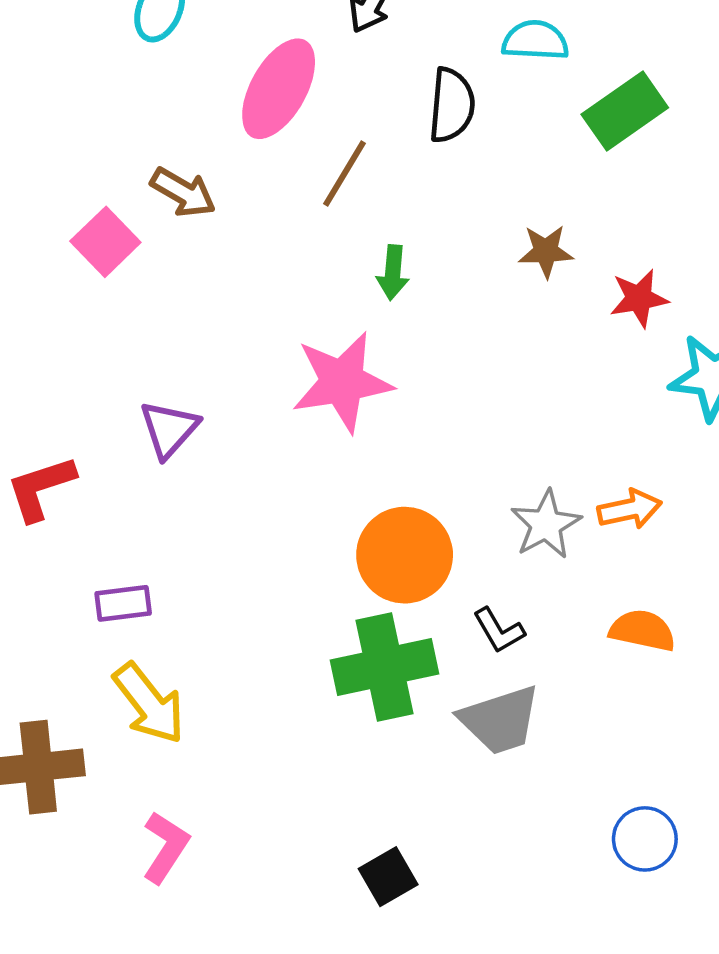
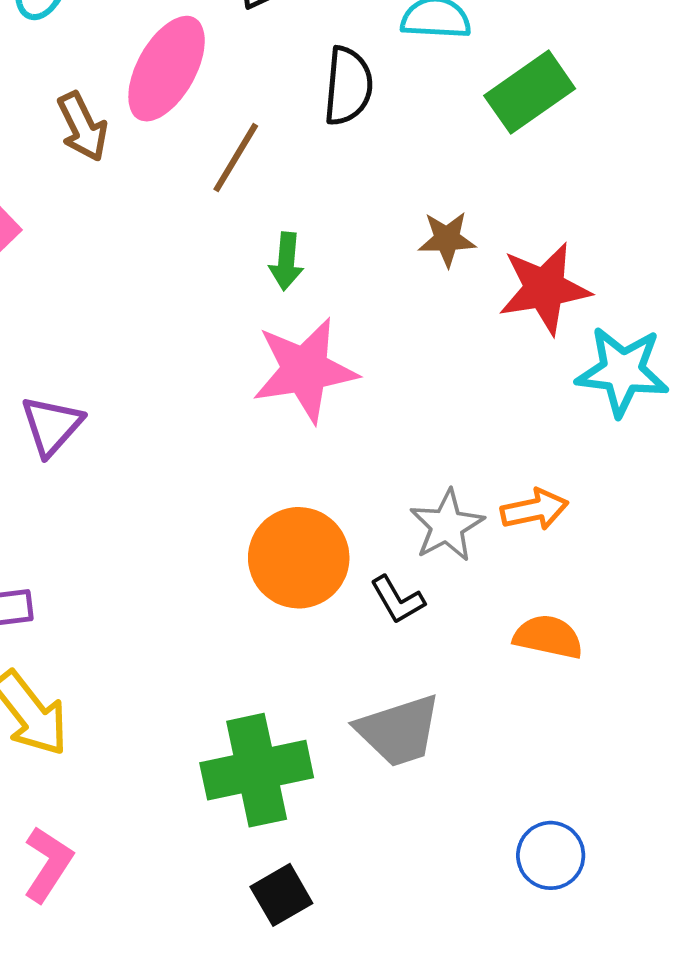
brown arrow: (183, 192) -> (83, 127), moved, turned 34
red star: (639, 298) -> (544, 288), size x1.5
pink star: (342, 382) -> (305, 370), moved
black L-shape: (499, 630) -> (397, 600), moved
green cross: (385, 667) -> (257, 770), moved

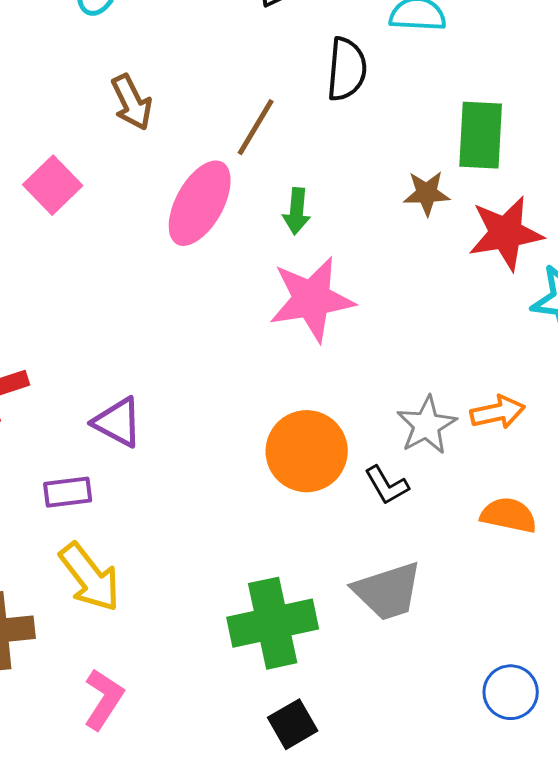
pink ellipse: (167, 69) -> (200, 203), moved
green rectangle: (530, 92) -> (481, 135), moved, turned -52
purple triangle: (52, 426) -> (118, 422), moved, turned -44

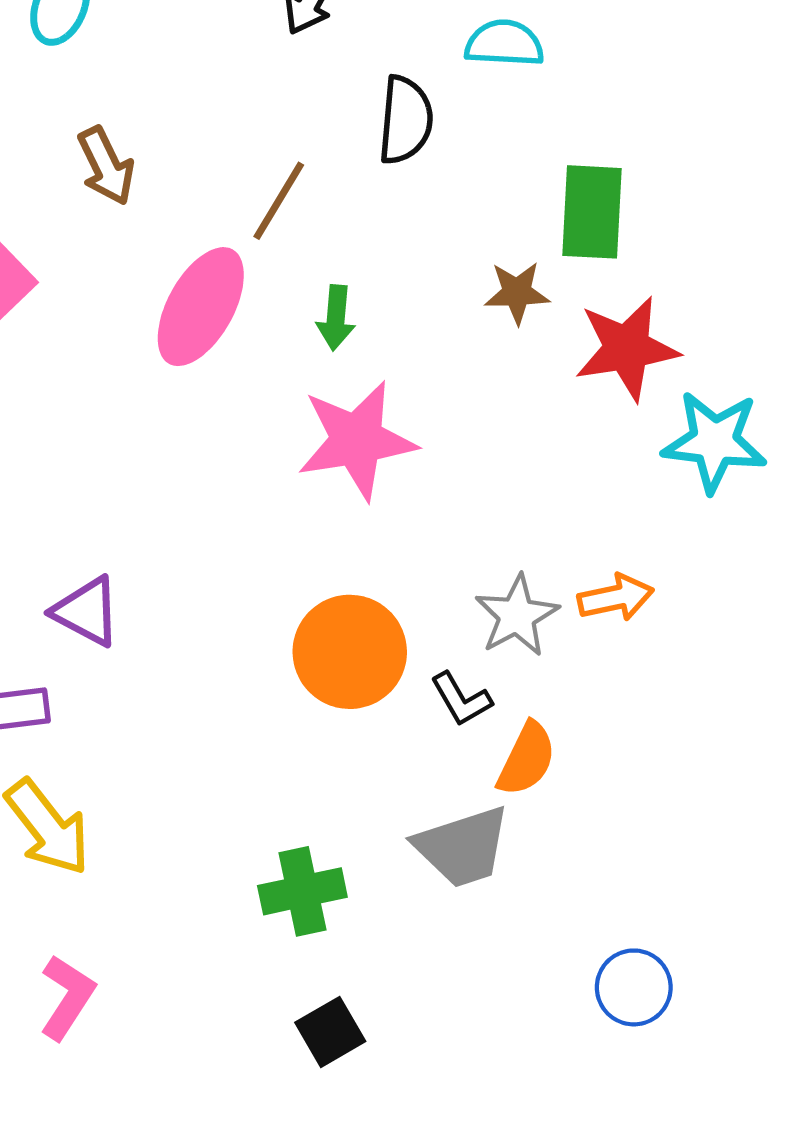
orange semicircle: (509, 515) -> (527, 759), moved, turned 104
green cross: (273, 623) -> (302, 891), size x0.7

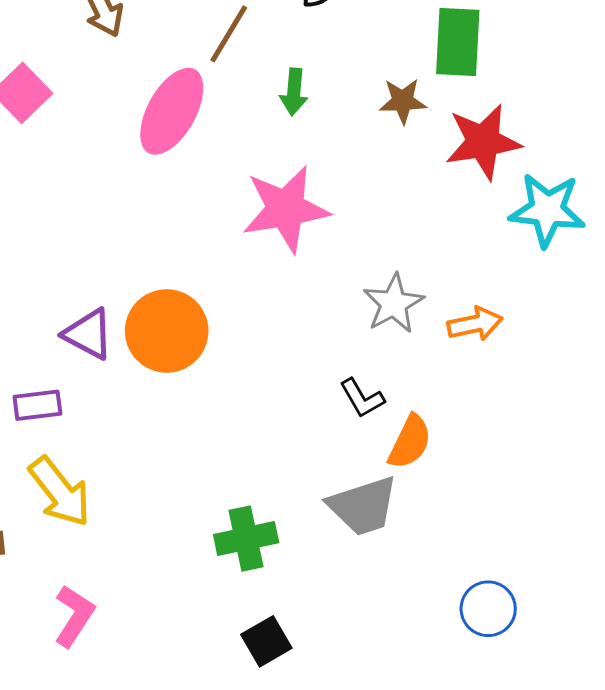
green arrow: (336, 318) -> (294, 92), moved
gray star: (517, 616) -> (394, 304), moved
orange circle: (350, 652) -> (167, 331), moved

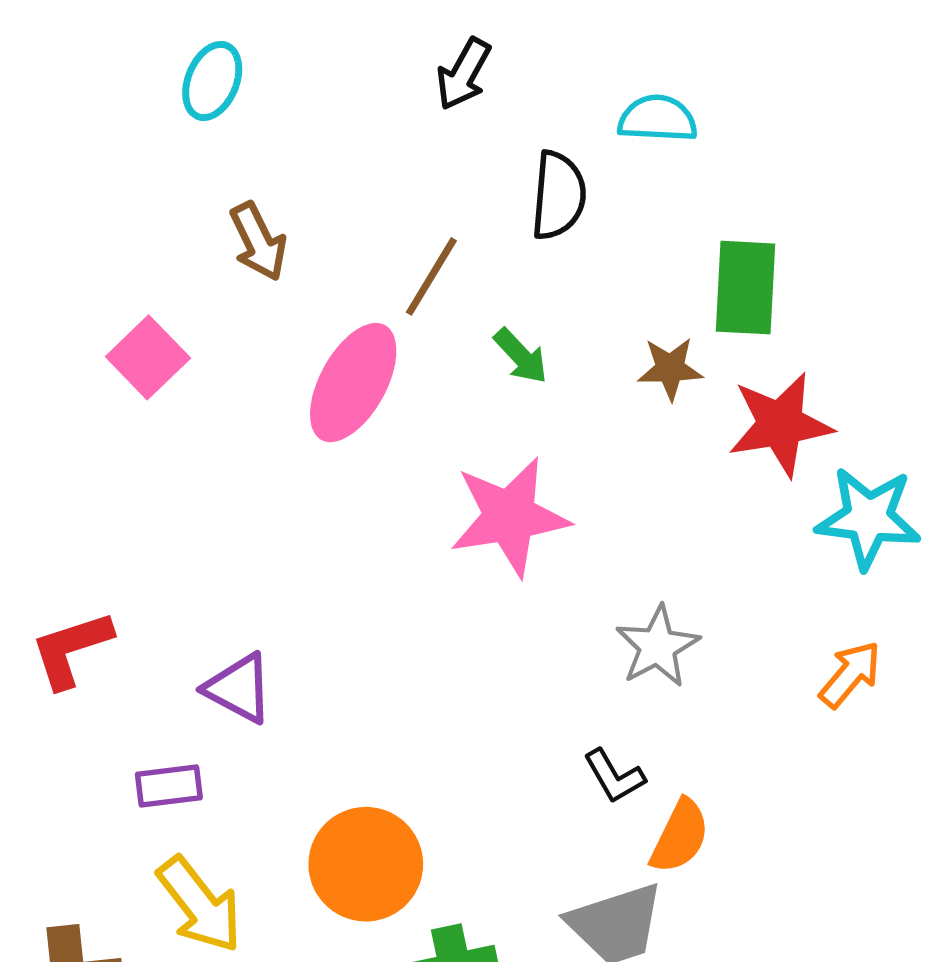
green arrow: (294, 92) -> (521, 356), turned -48
orange arrow: (475, 324) -> (850, 674), moved, turned -38
orange circle: (167, 331) -> (366, 864), moved

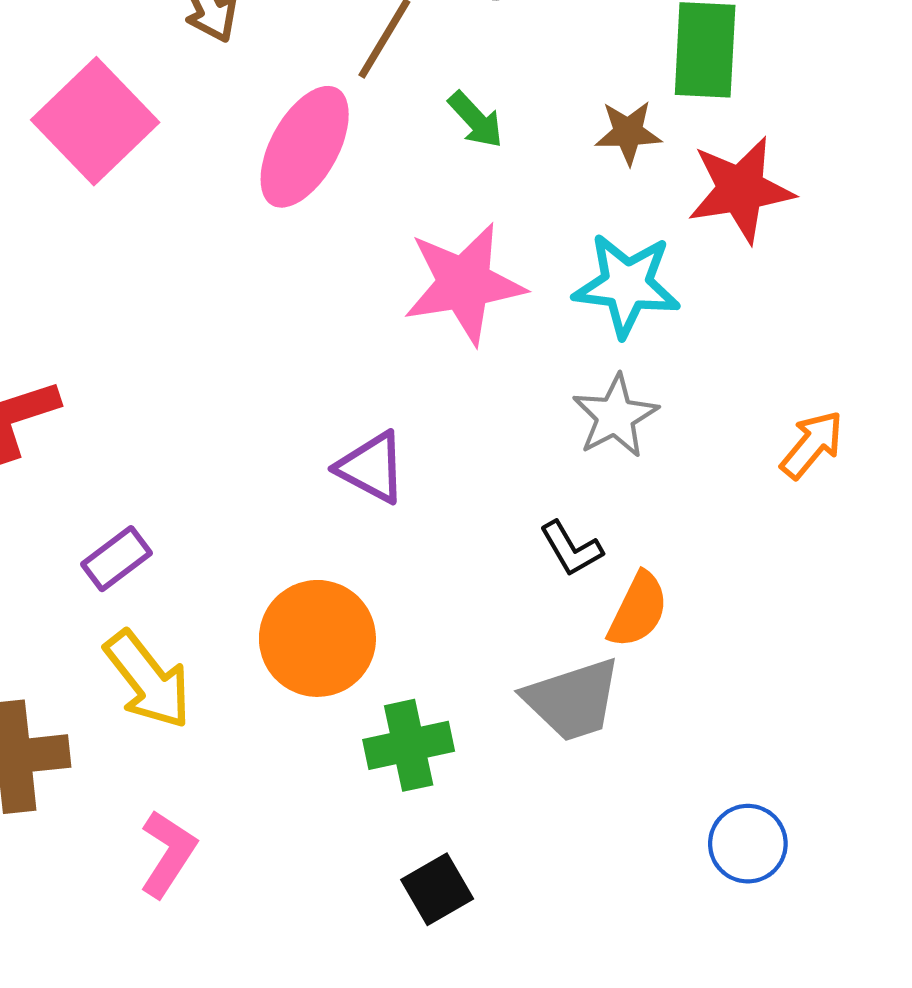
pink square: (148, 357) -> (95, 121), size x1.5
cyan star: (868, 518) -> (627, 285), moved
purple triangle: (239, 688) -> (372, 467), moved
purple rectangle: (169, 786) -> (116, 559), turned -30

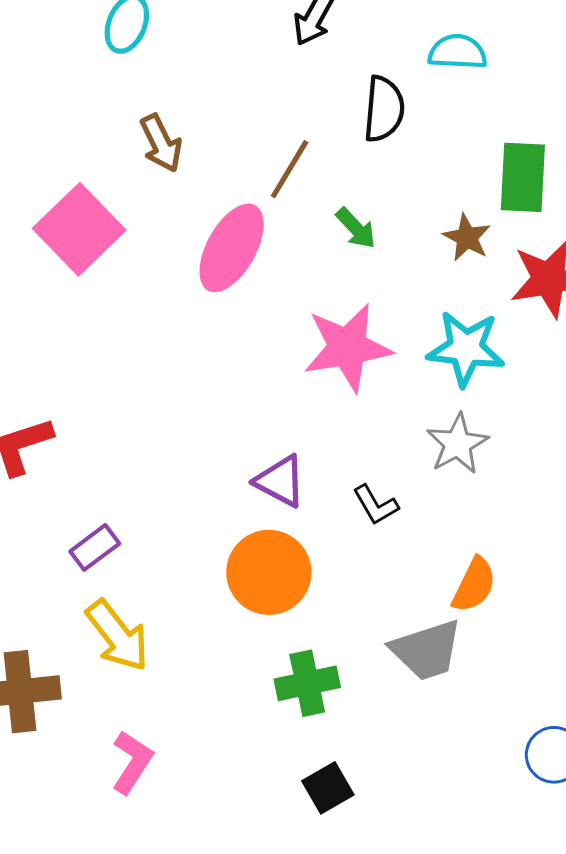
brown star: (628, 133) -> (467, 238), turned 30
black L-shape: (571, 549) -> (376, 505), moved
orange circle: (317, 638) -> (269, 572), moved

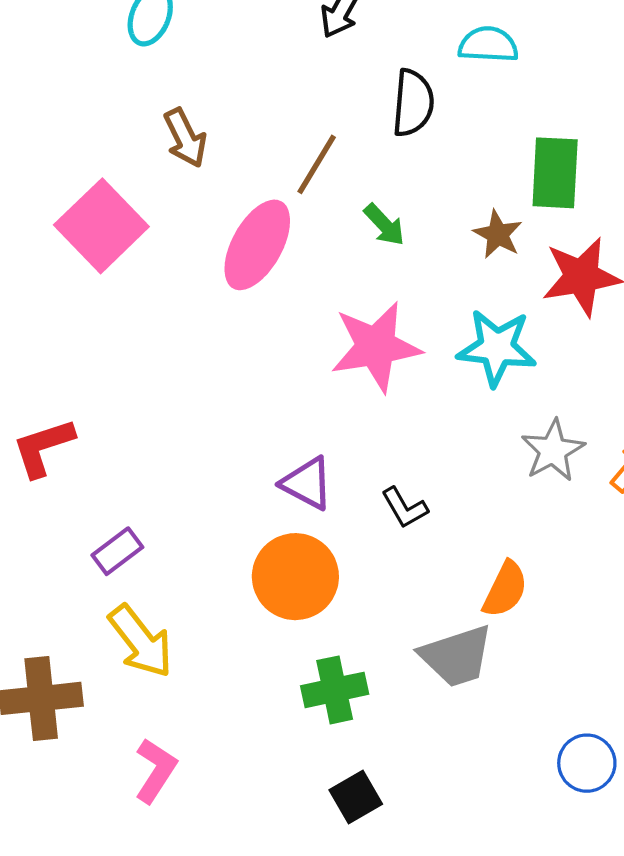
gray star: (458, 444) -> (553, 450), moved

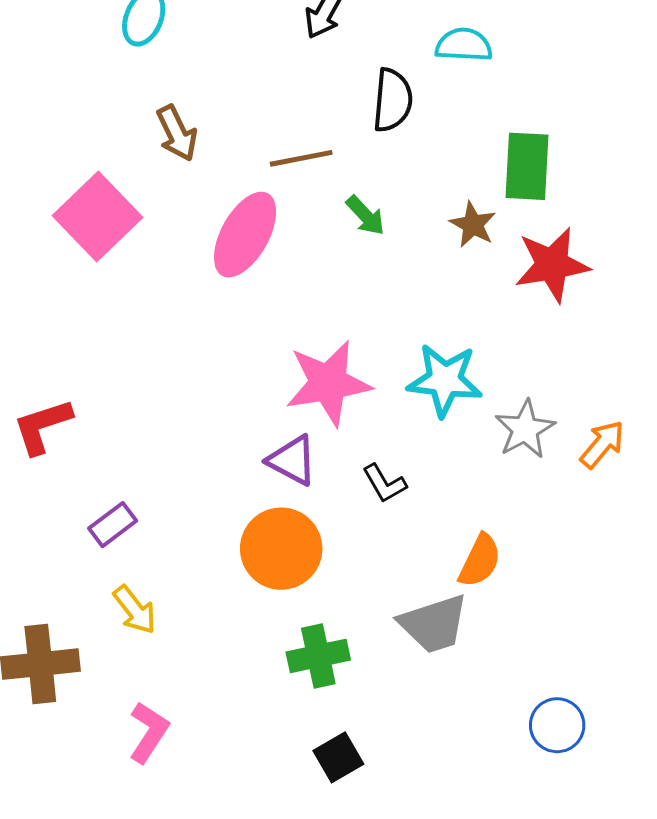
brown line: (317, 164) -> (301, 158), turned 48
pink star: (376, 347) -> (328, 383), moved
cyan star: (497, 348) -> (445, 380), moved
yellow arrow: (141, 641) -> (135, 610), size x0.7

